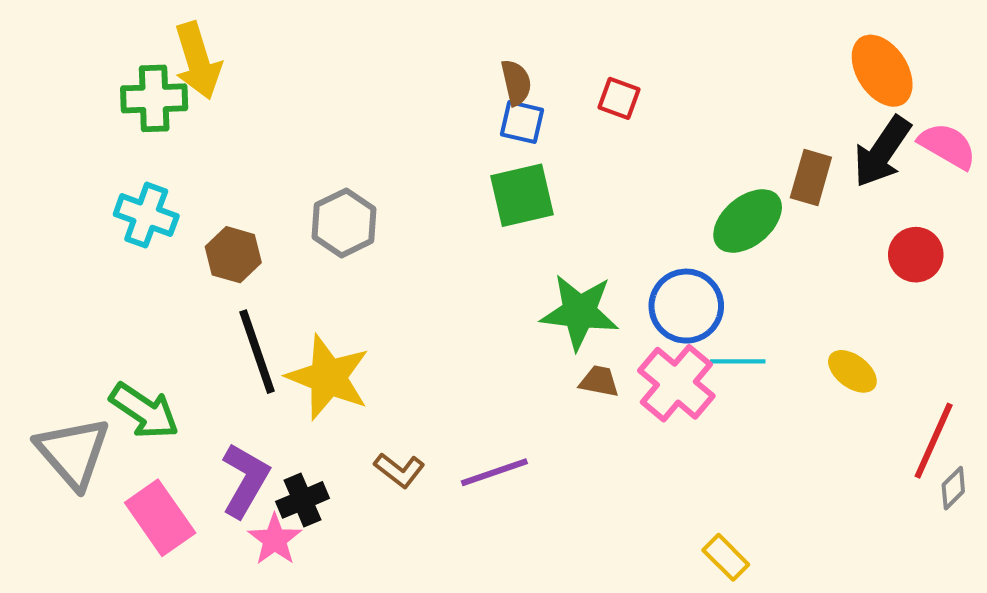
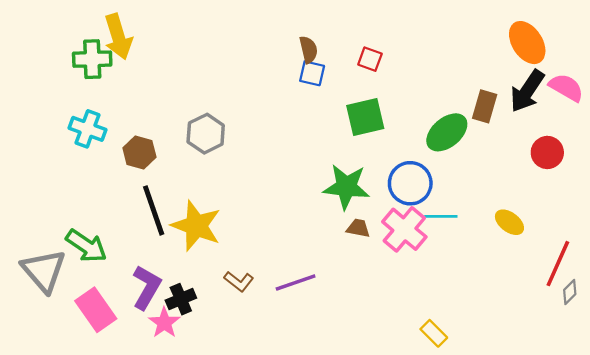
green square: (522, 195) -> (365, 117), moved

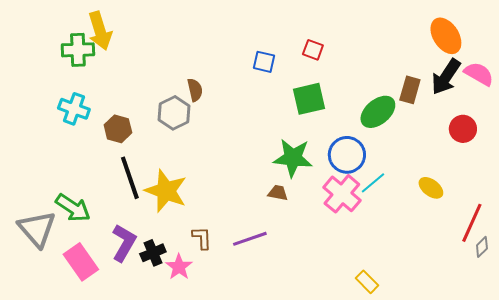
brown semicircle: (309, 50) -> (195, 90), moved
cyan line: (441, 216) -> (373, 183), turned -40
brown trapezoid: (358, 228) -> (278, 193), moved
brown L-shape: (239, 281) -> (202, 238), turned -130
pink star: (164, 323) -> (179, 267), moved

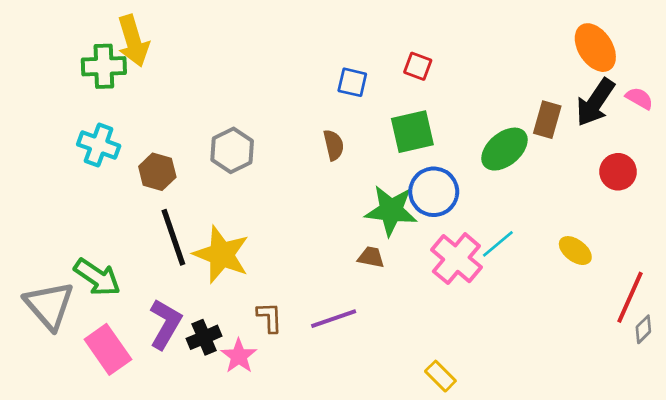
pink semicircle: (479, 74) -> (639, 98), size x0.7
brown semicircle: (195, 90) -> (334, 145), moved
blue circle: (347, 155) -> (434, 192), moved
yellow rectangle: (367, 282) -> (440, 376), moved

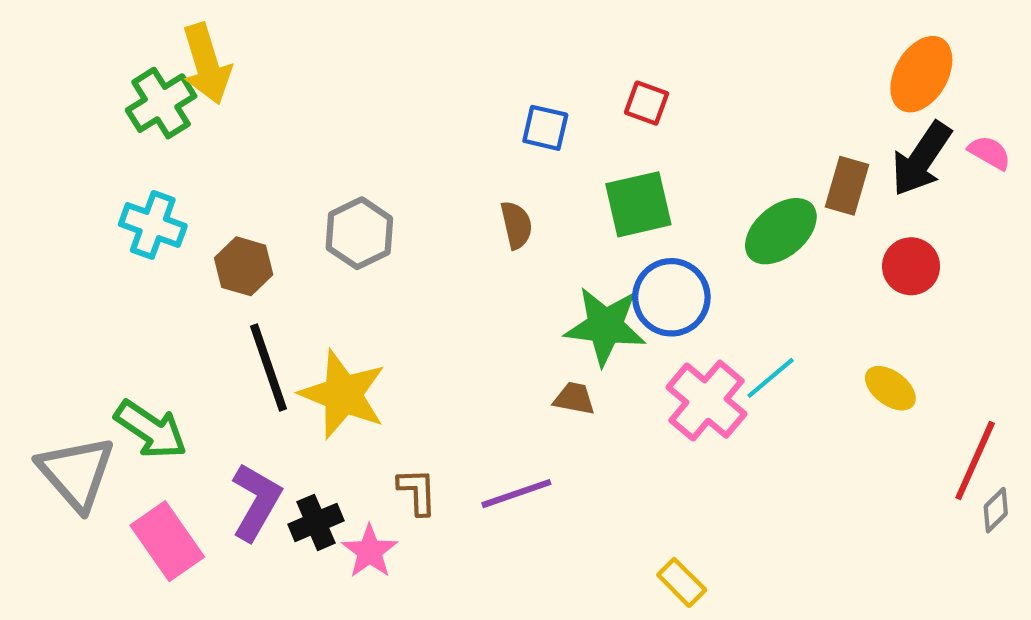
orange ellipse: (595, 48) -> (921, 74), turned 63
green cross: (104, 66) -> (161, 103), turned -30
red circle: (618, 172) -> (911, 266), moved

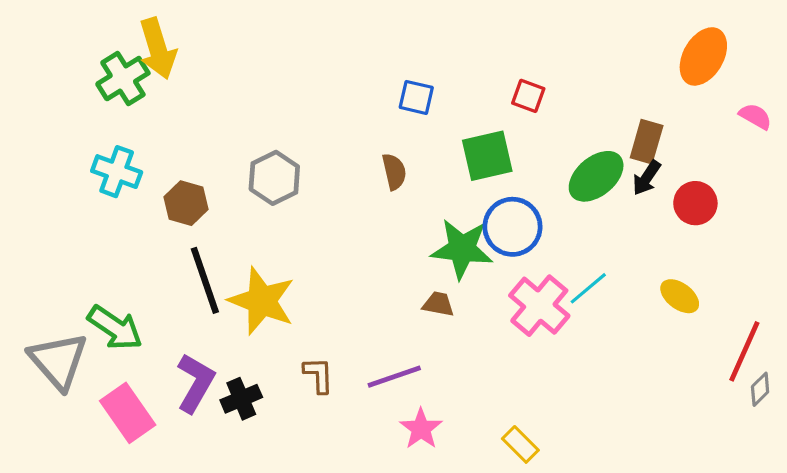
red square: (647, 103) -> (528, 96), moved
black arrow: (921, 159) -> (647, 178), moved, size x0.6
pink star: (370, 551) -> (421, 429), moved

